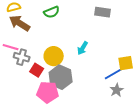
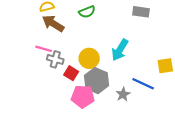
cyan arrow: (83, 48) -> (120, 50), size x1.5
blue line: (115, 73) -> (143, 84), moved, turned 55
gray star: (117, 90) -> (123, 94), moved

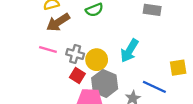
brown arrow: (53, 23) -> (58, 22), turned -65
gray cross: (55, 59) -> (75, 54), moved

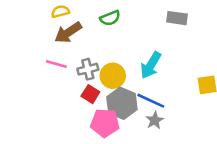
gray cross: (75, 54) -> (88, 69), turned -30
blue line: (154, 87) -> (151, 101), moved

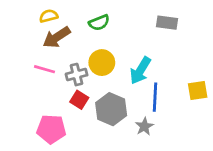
yellow circle: (113, 76) -> (102, 63), moved
blue line: (151, 101) -> (155, 97), moved, turned 68
pink pentagon: (105, 123) -> (51, 129), moved

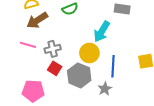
yellow circle: (102, 63) -> (89, 53), moved
cyan arrow: (140, 71) -> (102, 32), moved

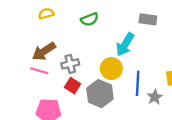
brown arrow: (37, 20) -> (44, 51), moved
pink line: (28, 45) -> (39, 71), moved
gray star: (105, 89) -> (155, 97), moved

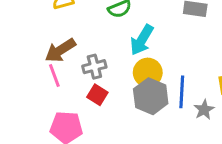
cyan arrow: (125, 44) -> (142, 40), moved
pink line: (39, 71) -> (54, 76), turned 54
gray hexagon: (100, 94) -> (151, 96), moved

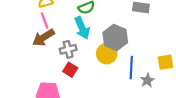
cyan arrow: (142, 40) -> (82, 28), moved, turned -55
pink line: (54, 76) -> (45, 20), moved
gray hexagon: (151, 96) -> (115, 38), moved

